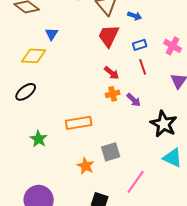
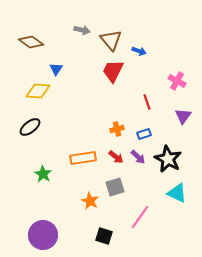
blue rectangle: (140, 45) -> (144, 134), moved
red arrow: (112, 73) -> (116, 157), moved
purple arrow: (134, 100) -> (138, 157), moved

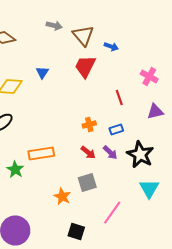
blue triangle: (56, 69) -> (42, 72), moved
purple triangle: (183, 116) -> (155, 112), turned 42
orange rectangle: (83, 158) -> (41, 154), moved
cyan triangle: (177, 193) -> (149, 188), turned 35

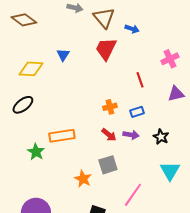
pink cross: (149, 76) -> (170, 59), turned 36
purple arrow: (110, 152) -> (131, 135), turned -35
black star: (140, 154) -> (161, 137), size x0.6

